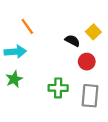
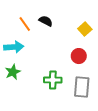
black semicircle: (72, 41) -> (46, 21), moved

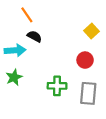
black semicircle: (46, 21) -> (34, 36), moved
orange line: (25, 24) -> (27, 15), moved

